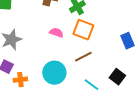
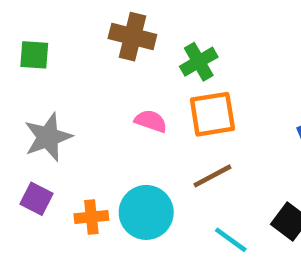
orange square: (83, 30) -> (212, 114), turned -30
orange cross: (20, 80) -> (91, 217), moved

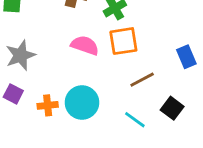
pink semicircle: (151, 121) -> (85, 45), size x1.4
brown line: (212, 176) -> (142, 80), moved

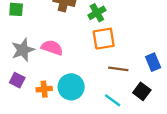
pink semicircle: (85, 45) -> (52, 48), moved
blue rectangle: (186, 57) -> (153, 62), moved
brown line: (142, 80) -> (118, 69), turned 36

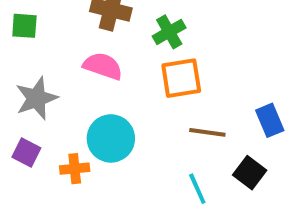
pink semicircle: (52, 48) -> (103, 66), moved
cyan circle: (71, 87) -> (111, 138), moved
cyan line: (113, 100) -> (197, 189), turned 30

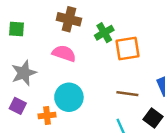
orange square: (181, 78) -> (127, 49), moved

